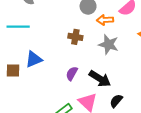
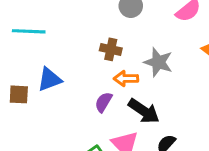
orange arrow: (105, 20) -> (126, 79), moved

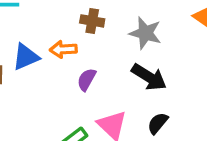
orange arrow: (126, 79) -> (63, 49), moved
black arrow: (144, 111) -> (149, 77), moved

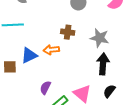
black arrow: (149, 77) -> (103, 64), turned -115
purple semicircle: (87, 80) -> (45, 88), moved

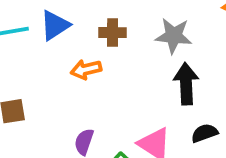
blue triangle: (29, 55) -> (55, 25), moved
black semicircle: (109, 91) -> (204, 133), turned 40

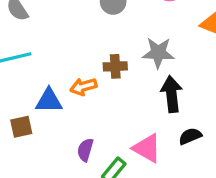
blue triangle: (55, 25) -> (49, 101), moved, turned 36
brown cross: (113, 33) -> (115, 66), moved

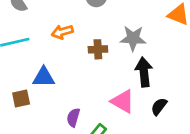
orange arrow: (83, 87) -> (62, 32), moved
black semicircle: (190, 136) -> (159, 107), turned -30
pink triangle: (147, 148) -> (123, 101), moved

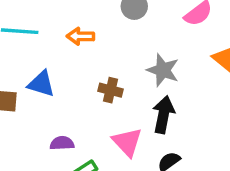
brown cross: (98, 49) -> (111, 90), moved
purple semicircle: (73, 118) -> (62, 143), turned 54

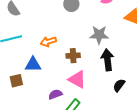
orange arrow: (80, 36) -> (48, 42), moved
pink triangle: (127, 142) -> (77, 79), moved

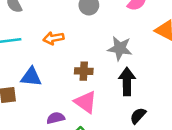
orange arrow: (48, 42) -> (53, 38), moved

